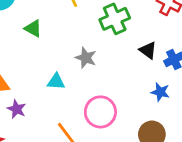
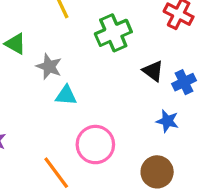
gray star: (86, 58) -> (49, 67), moved
cyan triangle: (56, 82) -> (66, 95), moved

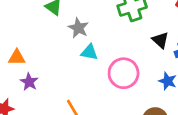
pink circle: (95, 145) -> (124, 73), moved

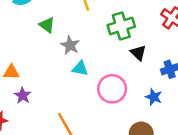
black triangle: (160, 40) -> (138, 53), moved

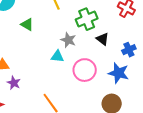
gray star: (70, 45) -> (68, 40), moved
blue star: (154, 97) -> (118, 73), size x1.5

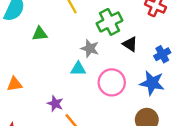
green triangle: (27, 25) -> (40, 34), turned -32
purple star: (14, 83) -> (55, 104), moved

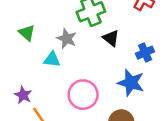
green triangle: (40, 34) -> (27, 33), moved, turned 42
pink circle: (112, 82) -> (83, 95), moved

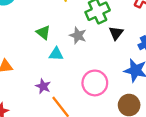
black triangle: (111, 38) -> (116, 33), turned 32
cyan triangle: (52, 60) -> (56, 54), moved

